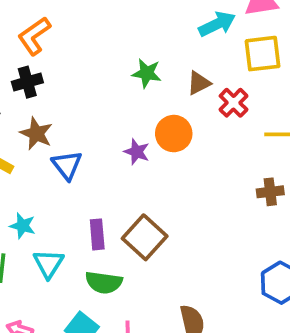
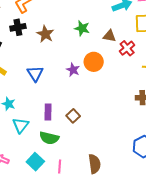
brown triangle: (199, 83) -> (109, 36), turned 32
brown star: (36, 134) -> (45, 34), moved
brown square: (145, 237) -> (73, 116), size x0.6

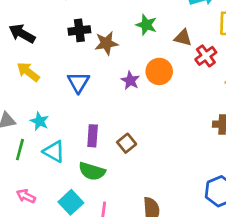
black cross: (18, 27) -> (79, 30), moved
brown star: (45, 34) -> (106, 43), moved, turned 30
cyan triangle: (21, 125) -> (54, 152), turned -42

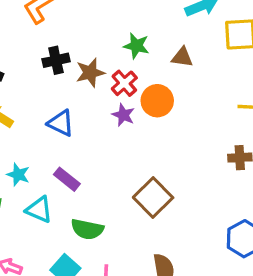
red cross: (206, 56) -> (124, 83), moved
blue triangle: (78, 82) -> (61, 123), turned -30
purple rectangle: (93, 136) -> (67, 179), moved, turned -50
brown square: (127, 143) -> (153, 198), moved, size x1.6

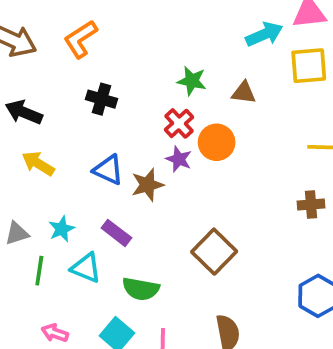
black cross: (56, 60) -> (101, 99), turned 30
brown star: (90, 73) -> (147, 185), moved
cyan star: (18, 175) -> (62, 229), turned 30

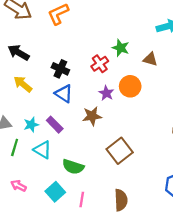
black cross: (101, 99) -> (60, 69), moved
red cross: (179, 123) -> (100, 64), moved
brown star: (147, 185) -> (92, 116), moved
purple rectangle: (116, 233) -> (55, 125), moved

